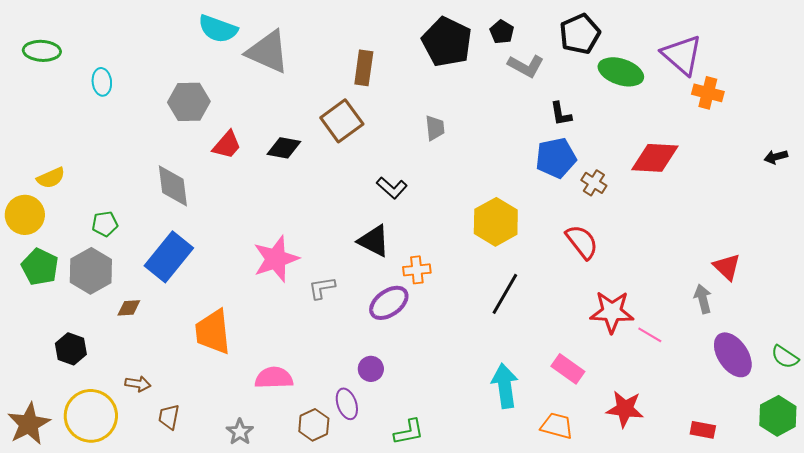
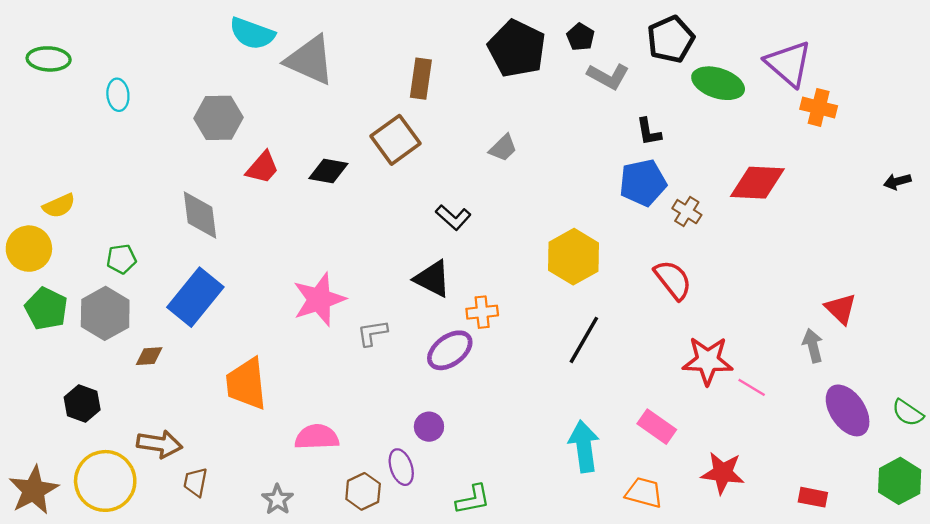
gray trapezoid: (435, 128) -> (503, 148), turned 52
brown arrow: (138, 384) -> (160, 444), size x1.5

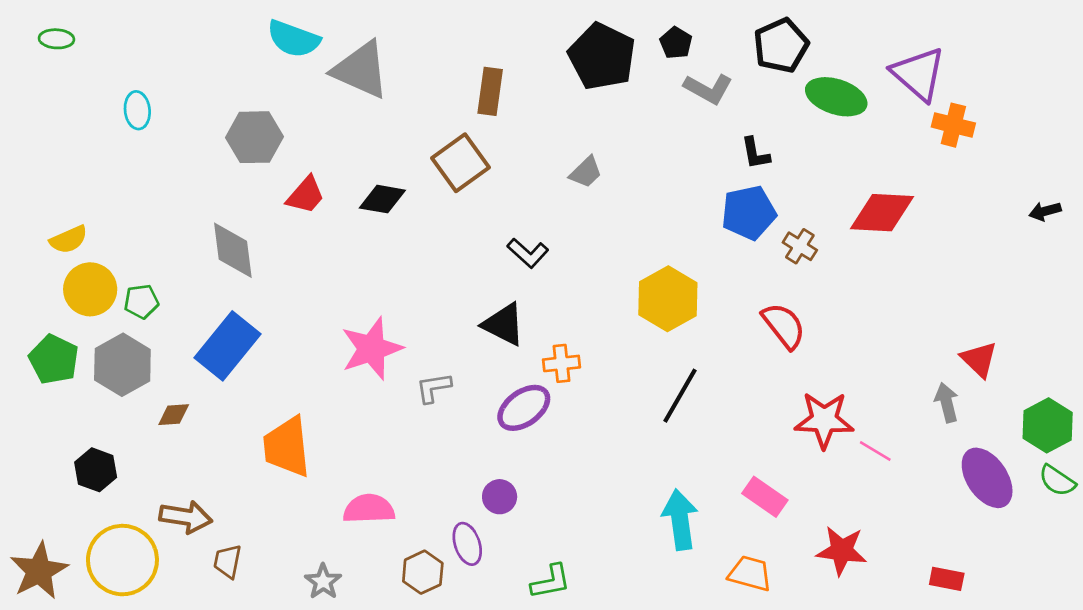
green ellipse: (49, 59) -> (56, 39), moved, size x0.7
yellow circle: (29, 249) -> (90, 289), moved
green hexagon: (900, 481) -> (1048, 425), moved

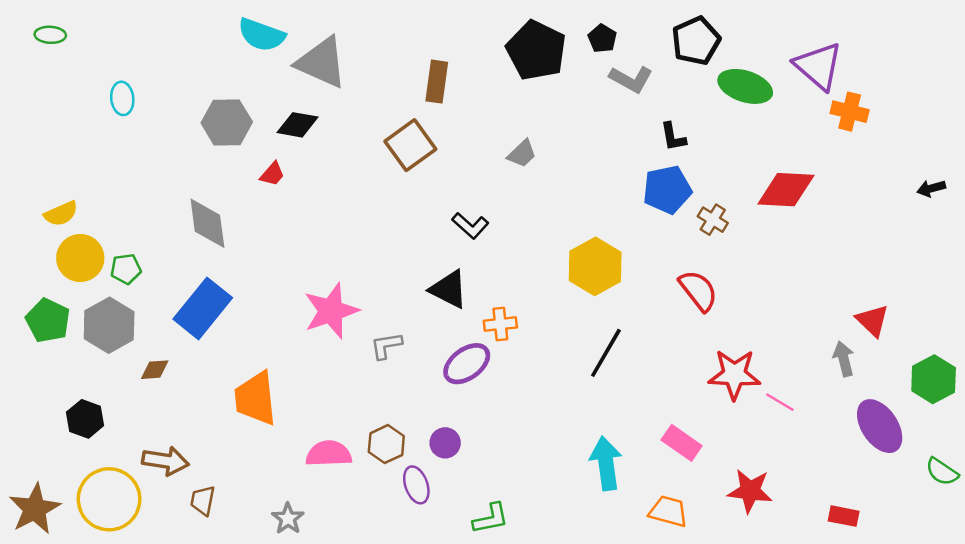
red trapezoid: (306, 195) -> (272, 174), size x0.7
black diamond: (382, 199) -> (297, 125), moved
green semicircle: (1057, 481) -> (942, 472), moved
brown hexagon: (423, 572) -> (386, 444), moved

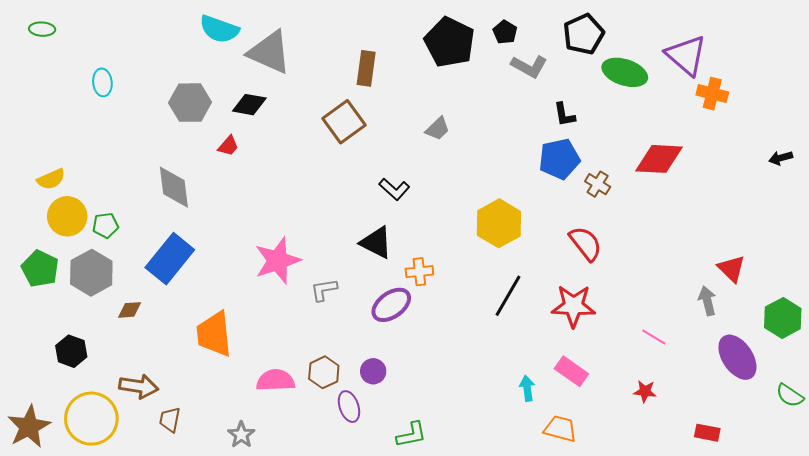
red star: (734, 374) -> (573, 306), moved
cyan arrow: (606, 463) -> (527, 388), moved, size x0.6
red star: (750, 491) -> (645, 391), moved, size x0.6

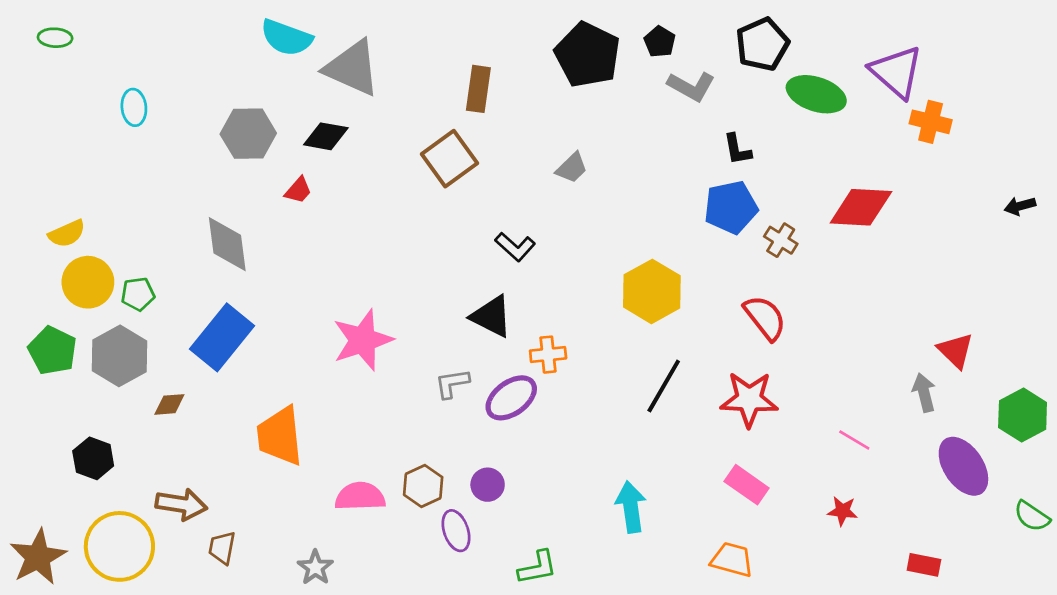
gray L-shape: (324, 290) -> (452, 383), moved
cyan arrow: (527, 388) -> (631, 507), moved, size x1.5

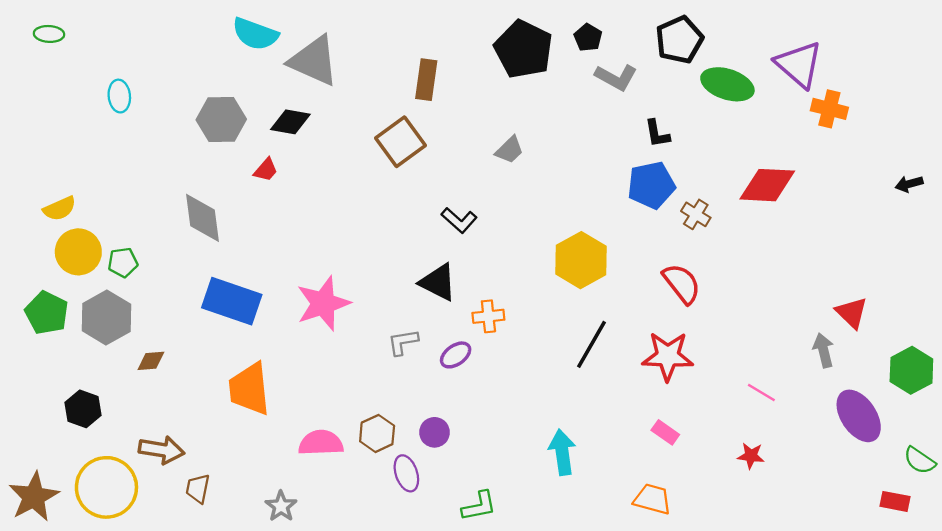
blue rectangle: (222, 337) -> (232, 301), moved, turned 70
purple ellipse: (511, 398) -> (456, 355), size x0.7
pink rectangle: (747, 485) -> (665, 432), size x0.7
red rectangle: (924, 565) -> (895, 501), moved

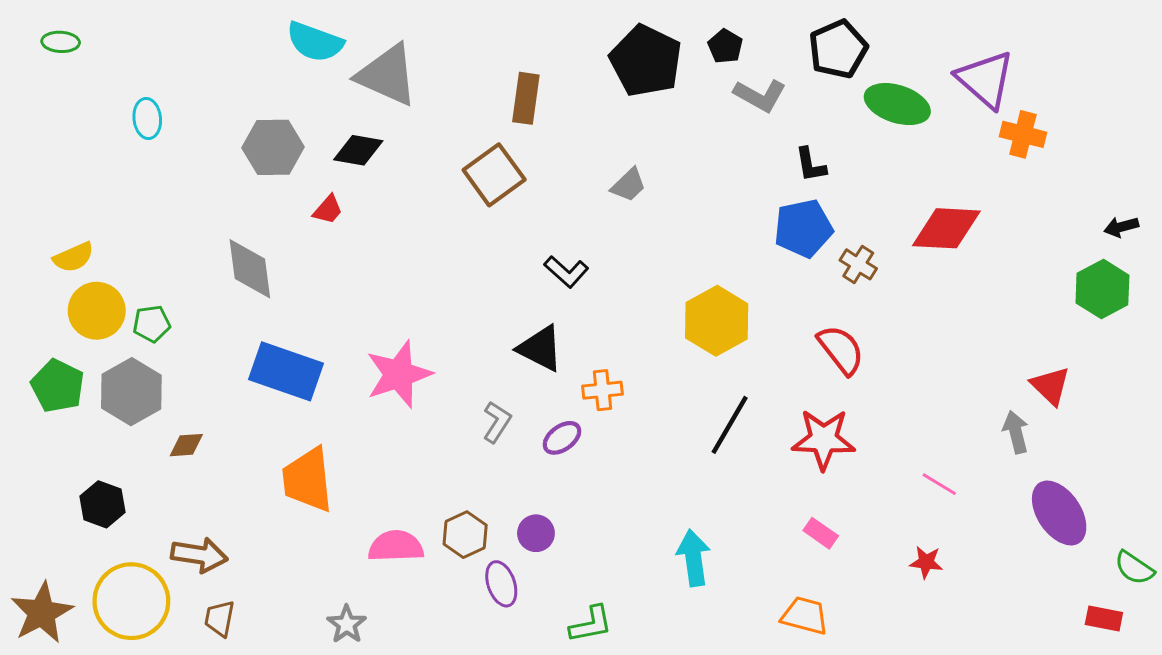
gray L-shape: (403, 342) -> (497, 422), turned 132
green hexagon: (911, 370) -> (1102, 289), moved
brown trapezoid: (198, 489) -> (220, 618), moved

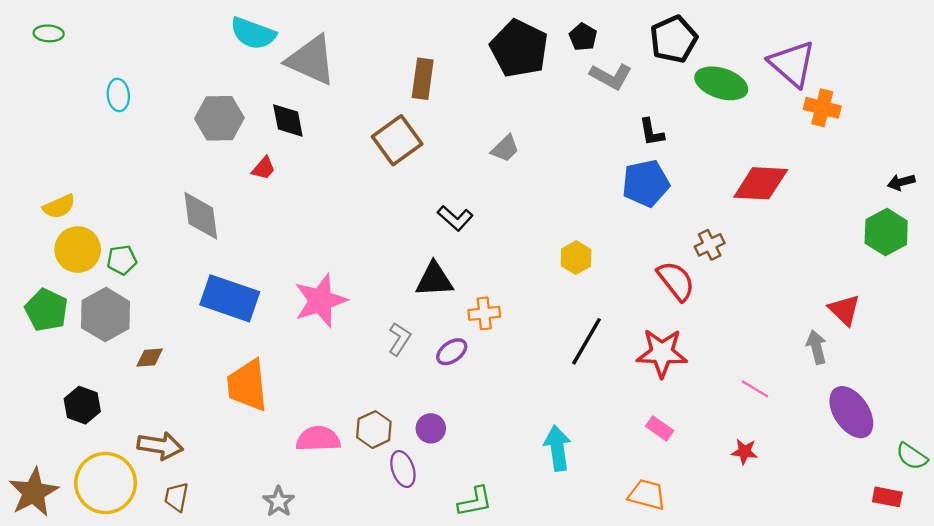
black diamond: (358, 150) -> (288, 121), turned 69
brown cross: (858, 264) -> (710, 245), moved, turned 32
yellow hexagon: (717, 321) -> (576, 258), size x0.6
black triangle: (540, 348) -> (434, 280), turned -30

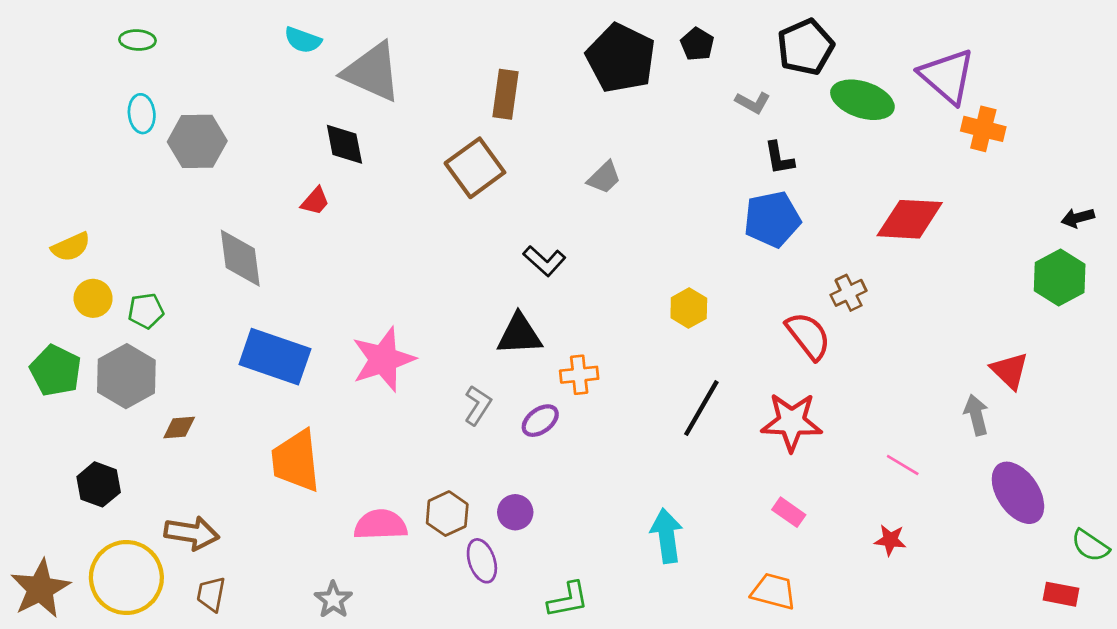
green ellipse: (49, 33) -> (137, 40), moved
cyan semicircle: (253, 33) -> (303, 40), size x0.7
gray L-shape: (611, 76) -> (753, 103), moved, size x0.7
gray hexagon: (219, 118) -> (197, 141), moved
yellow circle: (78, 249) -> (93, 298), size x0.7

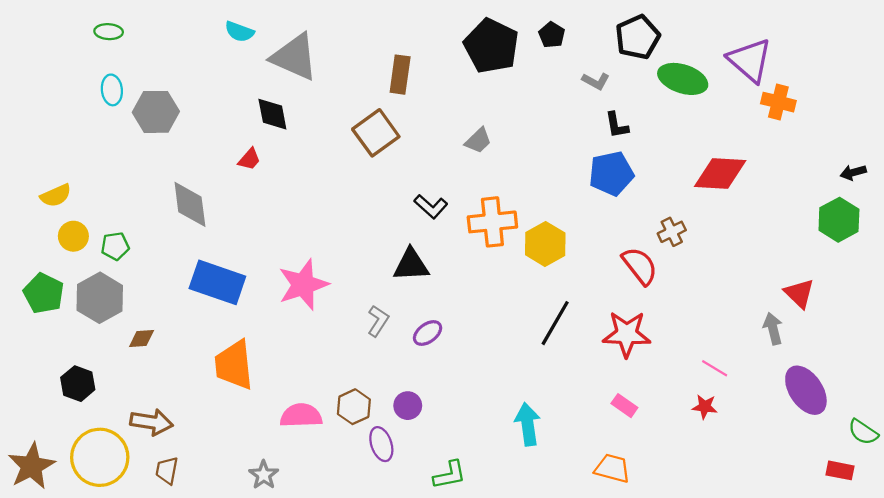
yellow hexagon: (689, 308) -> (545, 244), size x1.4
orange cross: (579, 375) -> (492, 222), moved, size x1.6
red star: (890, 540) -> (705, 407), moved

